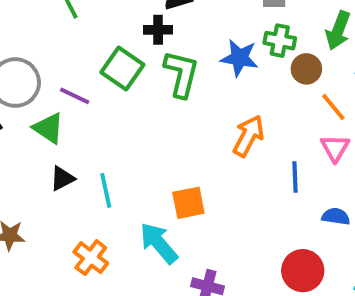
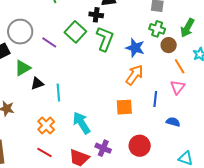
blue star: (239, 58) -> (135, 48), moved
green triangle: (48, 128) -> (23, 68), moved, turned 48
orange square: (188, 203) -> (124, 107), moved
red circle: (303, 271) -> (140, 146), moved

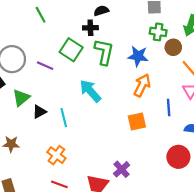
cyan arrow: (82, 123) -> (90, 91), moved
red circle: (140, 146) -> (178, 157), moved
purple cross: (103, 148) -> (122, 169), turned 35

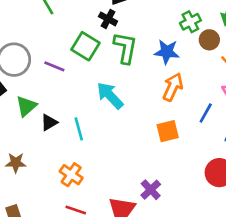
black cross: (90, 28) -> (108, 19), turned 32
green cross: (158, 32) -> (190, 22), turned -35
blue line: (169, 107) -> (206, 113), turned 35

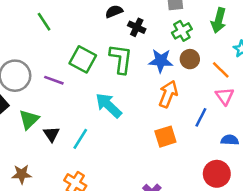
black cross: (108, 19) -> (137, 27), moved
brown circle: (209, 40) -> (190, 59), moved
black triangle: (49, 122) -> (52, 134), turned -30
cyan line: (79, 129) -> (80, 139), turned 50

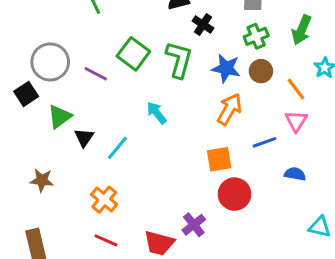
cyan arrow: (109, 105) -> (157, 113), size x0.7
blue line: (201, 117) -> (264, 142), turned 36
red circle: (217, 174) -> (235, 194), moved

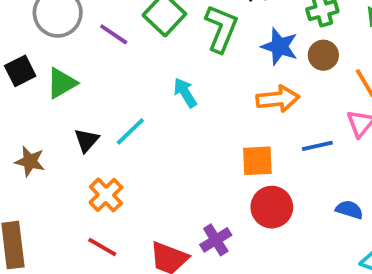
black square: (26, 94) -> (20, 71), moved
orange arrow: (229, 109) -> (278, 99), turned 48
black triangle: (84, 138) -> (87, 140), moved
blue semicircle: (295, 174) -> (349, 210), moved

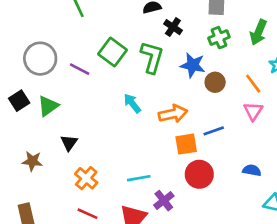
brown circle: (323, 55) -> (215, 82), moved
orange arrow: (278, 99) -> (173, 114), moved
cyan line: (130, 131) -> (139, 178), moved, turned 40
blue line: (317, 146) -> (214, 131), moved

